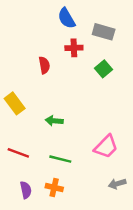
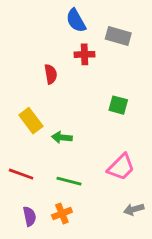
green square: (104, 69) -> (118, 105), moved, turned -35
yellow rectangle: (15, 103) -> (31, 121), moved
orange cross: (54, 187) -> (62, 214), turned -35

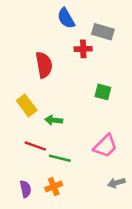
red cross: (84, 54) -> (83, 49), moved
red semicircle: (51, 74) -> (44, 65), size x1.5
red line: (21, 174) -> (35, 146), moved

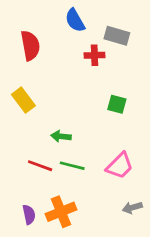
red semicircle: (44, 65) -> (30, 46), moved
yellow rectangle: (27, 105) -> (23, 100), moved
green line: (60, 158) -> (72, 166), moved
orange cross: (54, 186) -> (61, 212), size x1.5

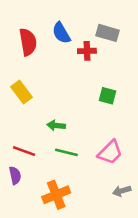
blue semicircle: (75, 20) -> (61, 33), moved
red line: (40, 166) -> (24, 151), moved
purple semicircle: (29, 215) -> (15, 175), moved

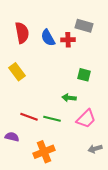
blue semicircle: (61, 33) -> (48, 38), moved
green arrow: (56, 125) -> (69, 98), moved
red line: (24, 151) -> (29, 117), moved
purple semicircle: (15, 175) -> (12, 137), turned -64

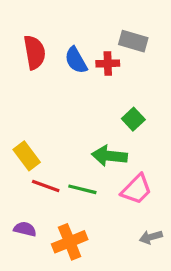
yellow rectangle: (17, 72) -> (27, 156), moved
green square: (84, 75) -> (133, 119), turned 32
green arrow: (69, 98) -> (109, 156), size x1.5
purple semicircle: (12, 137) -> (25, 229), moved

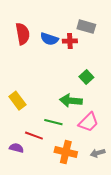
blue semicircle: (76, 60) -> (49, 39), turned -42
red line: (46, 186) -> (34, 136), moved
orange cross: (70, 242) -> (66, 152), moved, turned 35

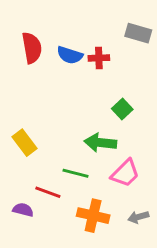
gray rectangle: (86, 27) -> (138, 33), moved

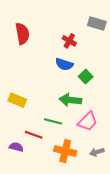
blue semicircle: (70, 55) -> (64, 64), moved
red cross: (99, 58) -> (69, 41), turned 32
yellow rectangle: (25, 143) -> (17, 100), turned -30

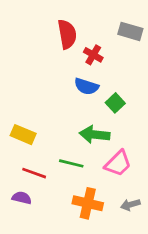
red semicircle: (22, 34) -> (67, 34), moved
red line: (34, 135) -> (34, 173), moved

